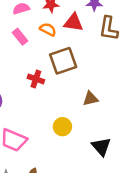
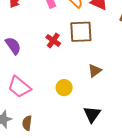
brown triangle: (90, 99) -> (95, 71), turned -40

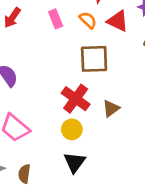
red cross: (53, 40) -> (76, 99), moved, size x1.5
black triangle: (92, 114) -> (75, 162), moved

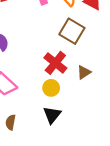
brown square: (94, 59) -> (72, 31), turned 30

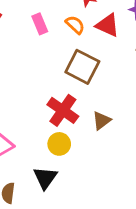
black triangle: (52, 115) -> (45, 178), moved

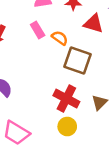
orange semicircle: (75, 25) -> (60, 38), moved

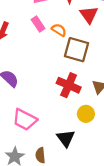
red triangle: (93, 23) -> (89, 15), turned 42
yellow circle: (67, 127) -> (86, 114), moved

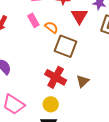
yellow circle: (86, 114) -> (51, 104), moved

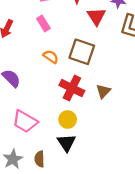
orange semicircle: (51, 27) -> (51, 57), moved

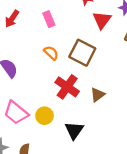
yellow circle: (68, 120) -> (44, 116), moved
black triangle: (66, 143) -> (74, 130), moved

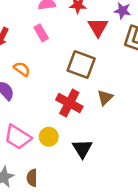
orange semicircle: (51, 53) -> (22, 69), moved
brown triangle: (98, 95) -> (105, 98), moved

